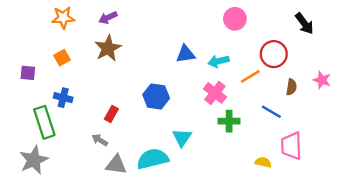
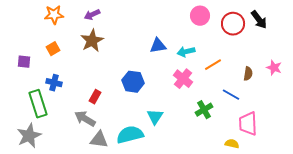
red circle: (274, 54) -> (233, 24), moved
green cross: (229, 121) -> (204, 110), moved, turned -30
gray arrow: (100, 140) -> (85, 119), size x1.5
yellow semicircle: (263, 162) -> (232, 144), moved

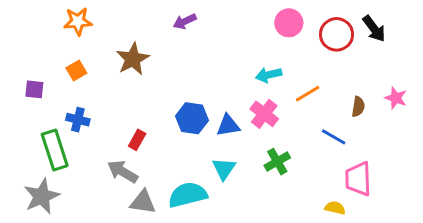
purple arrow: (92, 15) -> (185, 21), moved
blue triangle: (158, 46) -> (228, 125), moved
green cross: (204, 110) -> (277, 162), moved

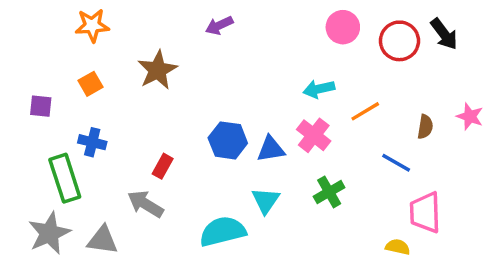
gray triangle: (143, 202) -> (103, 240), moved

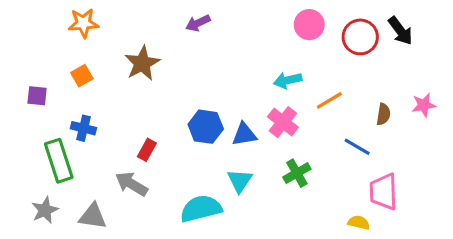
pink star: (470, 116) -> (424, 105), turned -30
gray star: (49, 233) -> (45, 210), size x0.7

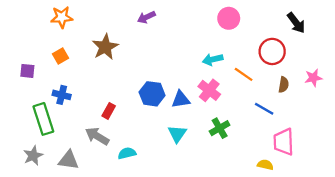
red circle: (360, 37) -> (272, 51), moved
orange line: (329, 100) -> (244, 74), turned 66
cyan semicircle: (201, 209) -> (127, 153), moved, size x0.6

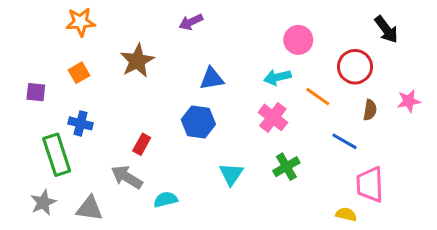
pink circle: (229, 18) -> (298, 40), moved
blue triangle: (181, 100) -> (212, 79), moved

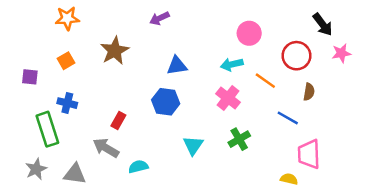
pink star: (409, 101) -> (341, 53), moved

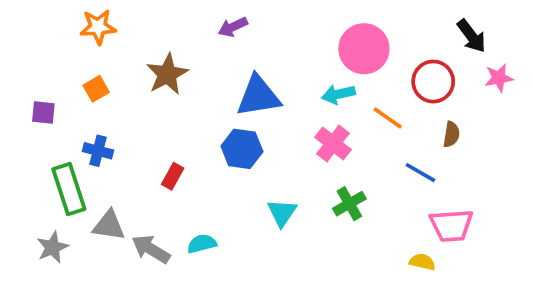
pink circle: (249, 33) -> (364, 49), size x1.4
blue triangle: (177, 66) -> (258, 96), size x1.5
gray arrow: (106, 148) -> (151, 249), moved
pink trapezoid: (309, 154) -> (451, 225), turned -92
gray triangle: (75, 174) -> (109, 225), moved

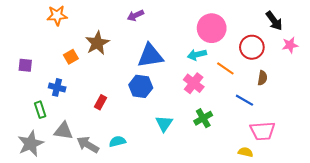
orange square: (96, 89) -> (71, 57), moved
green rectangle: (69, 189) -> (40, 110), size x0.6
gray star: (52, 247) -> (31, 144), size x1.4

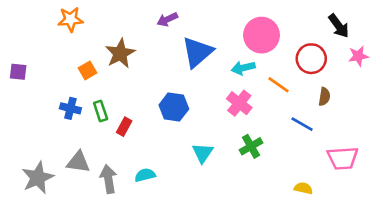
blue triangle: (150, 56) -> (197, 52), moved, turned -32
purple square: (25, 65) -> (18, 72), moved
green rectangle: (40, 110) -> (101, 111), moved
pink trapezoid: (262, 131) -> (343, 158), moved
gray arrow: (88, 145) -> (108, 179), turned 50

